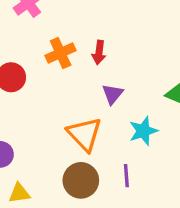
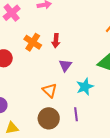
orange cross: (61, 53) -> (33, 42), turned -30
orange triangle: (85, 134) -> (50, 90), size x0.7

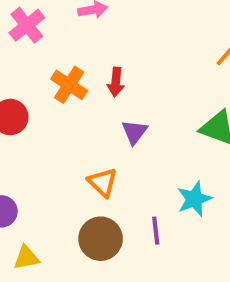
cyan star: (85, 87) -> (194, 199), moved

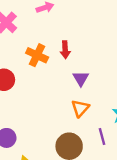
orange triangle: (103, 182) -> (80, 108), moved, turned 36

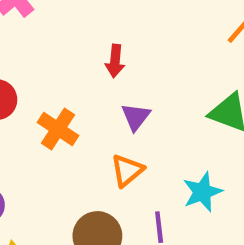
orange cross: (37, 55) -> (58, 129), moved

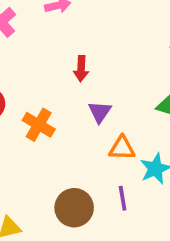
orange triangle: (127, 170) -> (122, 148), moved, turned 44

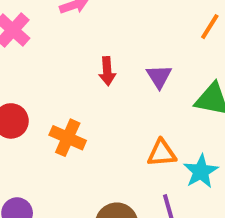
purple triangle: (100, 112) -> (159, 76), moved

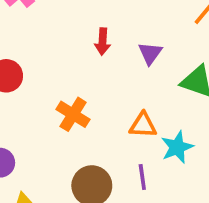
orange cross: (68, 138) -> (73, 114), moved

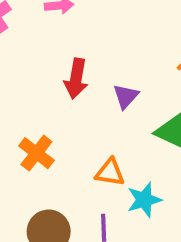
red arrow: (103, 42) -> (76, 79), size x1.4

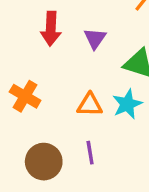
cyan star: (144, 200) -> (127, 104), moved

